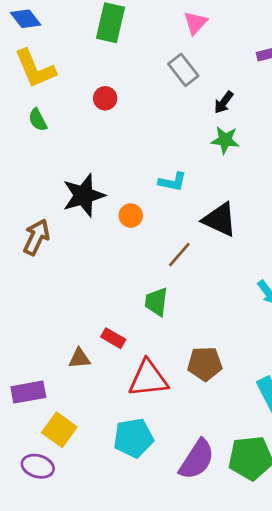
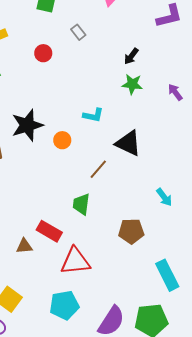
gray rectangle: (183, 70) -> (78, 32), moved, size x0.7
red rectangle: (113, 338) -> (49, 231), size x1.4
brown pentagon: (205, 364) -> (131, 231), moved

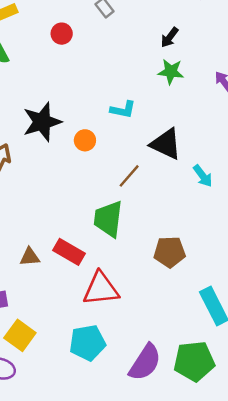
cyan arrow: (164, 197) -> (203, 176), moved
green trapezoid: (81, 204) -> (108, 219), size x1.4
brown triangle: (24, 246) -> (30, 257), moved

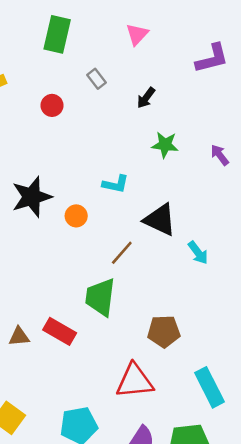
black arrow: (170, 37) -> (146, 98), moved
red triangle: (101, 289) -> (135, 381), moved

